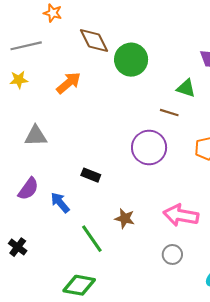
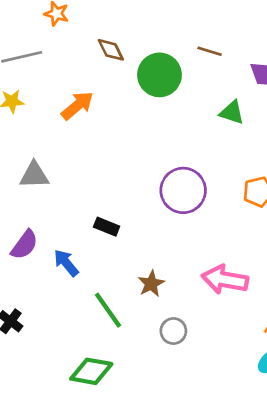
brown diamond: (94, 41) -> (111, 50), size x0.7
brown line: (169, 113) -> (210, 51), moved
brown star: (125, 218) -> (151, 284), turned 30
gray circle: (172, 254) -> (173, 331), moved

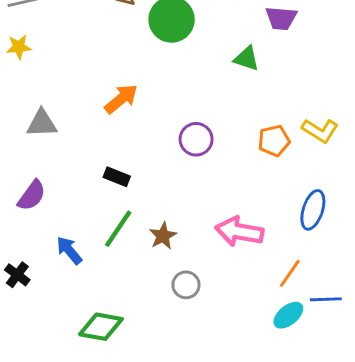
orange arrow: (77, 106) -> (121, 99), moved
purple circle: (183, 190) -> (196, 139), size x0.7
blue arrow: (66, 263) -> (69, 250), moved
green line: (108, 310) -> (118, 229), moved, turned 69

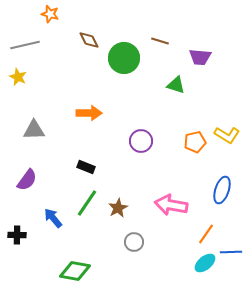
yellow star: (19, 47) -> (18, 77), turned 30
orange arrow: (121, 99) -> (89, 113), turned 40
black cross: (17, 275) -> (17, 235), turned -36

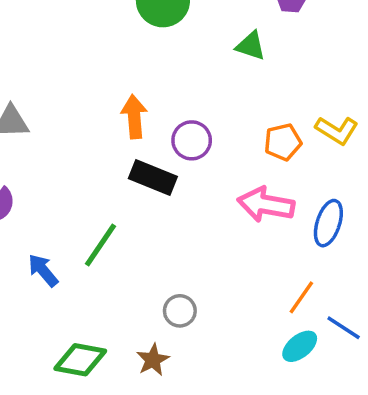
orange arrow: (89, 113) -> (134, 117), moved, turned -95
black rectangle: (86, 167) -> (153, 177), moved, size x1.5
pink arrow: (171, 205) -> (266, 205), moved
brown star: (118, 208) -> (153, 360), moved
blue line: (231, 252) -> (344, 328), turned 35

